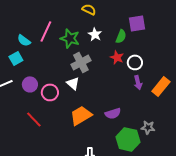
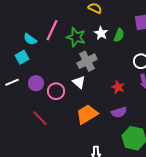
green semicircle: (121, 36) -> (119, 35), moved
red star: (117, 57) -> (118, 87), moved

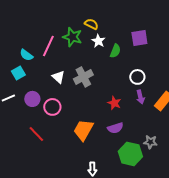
white star: (101, 33) -> (98, 41), moved
green star: (76, 37) -> (72, 37), moved
white triangle: (79, 82) -> (58, 77), moved
orange trapezoid: (87, 114) -> (83, 130), turned -30

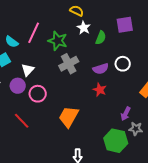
green star: (72, 37) -> (58, 41), moved
white triangle: (58, 77) -> (28, 70), moved, turned 32
purple arrow: (140, 97) -> (126, 114), moved, turned 40
purple semicircle: (115, 128) -> (101, 69), moved

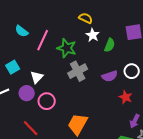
cyan semicircle: (12, 42) -> (22, 31), moved
red star: (100, 90) -> (126, 97), moved

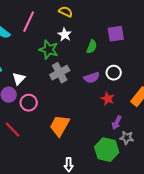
yellow semicircle: (86, 18) -> (66, 12), moved
white star: (93, 35) -> (65, 35), moved
pink line: (43, 40) -> (29, 22), moved

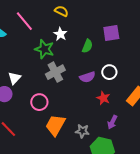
pink line: (29, 22) -> (24, 21), turned -65
pink circle: (29, 103) -> (39, 102), moved
gray star: (127, 138) -> (82, 131), moved

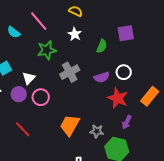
green star: (44, 49) -> (47, 50), moved, turned -30
red star: (103, 98) -> (118, 98), size x1.5
pink circle: (39, 102) -> (41, 97), moved

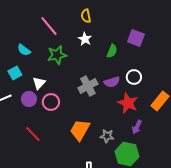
yellow semicircle: (76, 11) -> (86, 16), turned -128
cyan semicircle: (14, 32) -> (24, 50), moved
purple square: (126, 33) -> (136, 38), turned 30
gray cross: (70, 72) -> (88, 86), moved

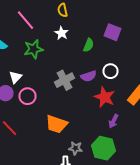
orange trapezoid: (80, 130) -> (56, 124), turned -100
gray star: (107, 136) -> (76, 148), moved

